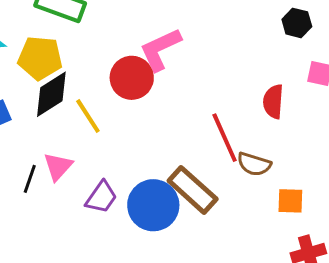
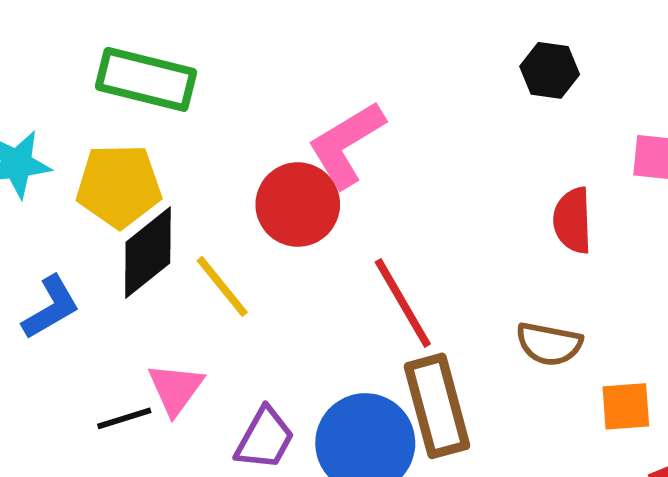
black hexagon: (297, 23) -> (550, 70), moved
red line: (225, 138) -> (403, 303), moved
black line: (30, 179) -> (124, 418), turned 60
brown rectangle: (193, 190) -> (437, 406), turned 39

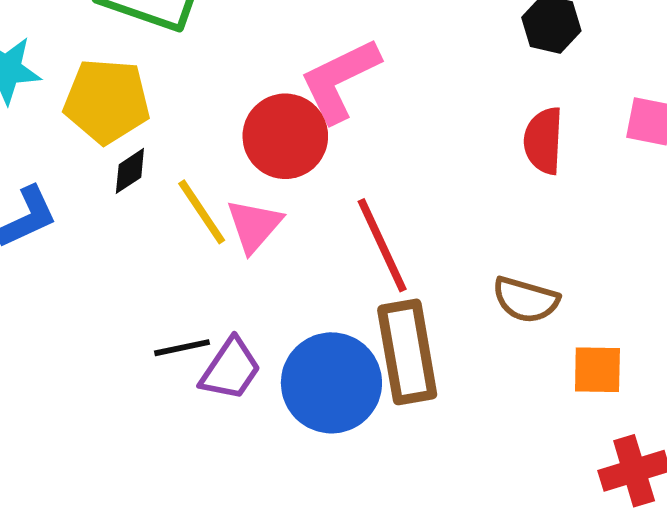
red semicircle: (573, 220) -> (543, 141), moved
black diamond: (148, 253) -> (130, 171), size x0.5
pink triangle: (176, 389) -> (254, 226), moved
black line: (124, 418) -> (182, 348), moved

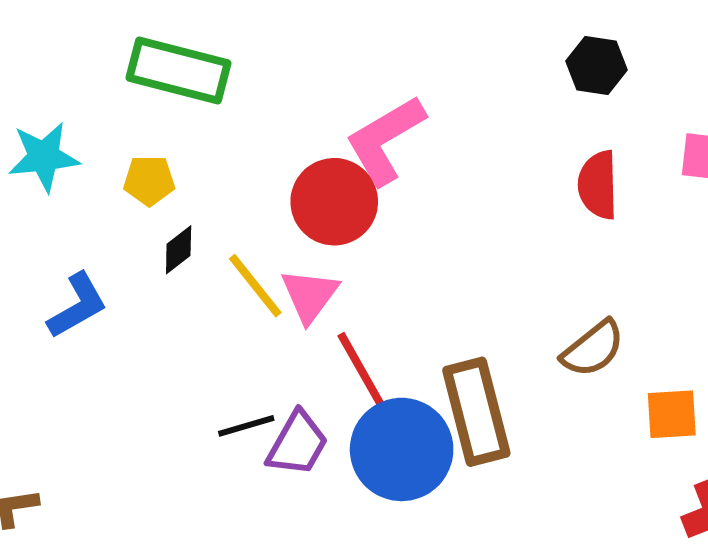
yellow pentagon: (107, 101) -> (149, 180), size x0.6
red line: (382, 245) -> (366, 379), moved
brown semicircle: (526, 300) -> (593, 349), turned -50

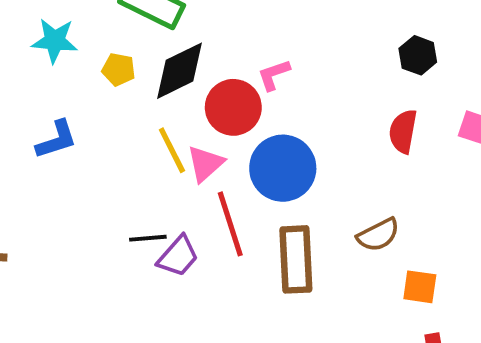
pink L-shape: (385, 140) -> (274, 75), size x0.6
black diamond: (179, 250) -> (179, 71), moved, size x2.0
blue circle: (402, 449) -> (283, 168), moved

